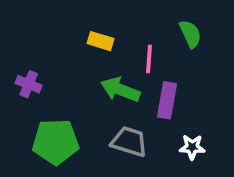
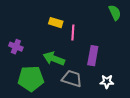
green semicircle: (190, 34) -> (115, 13), moved
pink line: (149, 59) -> (73, 33), moved
green arrow: (120, 90) -> (54, 59), moved

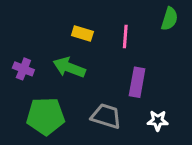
green semicircle: (115, 13) -> (170, 19), turned 42
pink line: (73, 33) -> (125, 36), moved
green arrow: (54, 59) -> (69, 67), moved

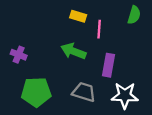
yellow rectangle: (82, 34) -> (78, 16), moved
green arrow: (69, 67) -> (73, 51), moved
white star: (158, 121) -> (125, 95), size x1.6

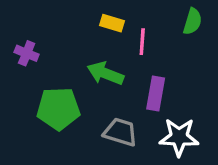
purple cross: (19, 55) -> (27, 53), moved
green pentagon: (36, 92) -> (58, 109), moved

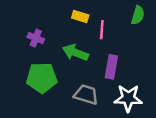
purple cross: (27, 53) -> (36, 38), moved

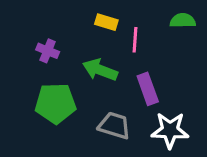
green semicircle: (138, 15) -> (183, 21), turned -108
purple rectangle: (111, 67) -> (148, 89), turned -30

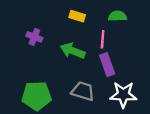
green semicircle: (183, 21) -> (118, 16), moved
pink line: (135, 40) -> (103, 39), moved
green pentagon: (56, 103) -> (37, 96), moved

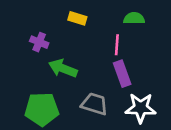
yellow rectangle: (77, 16) -> (77, 18), moved
green arrow: (72, 51) -> (63, 68), moved

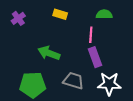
purple cross: (39, 42) -> (18, 18), moved, turned 32

